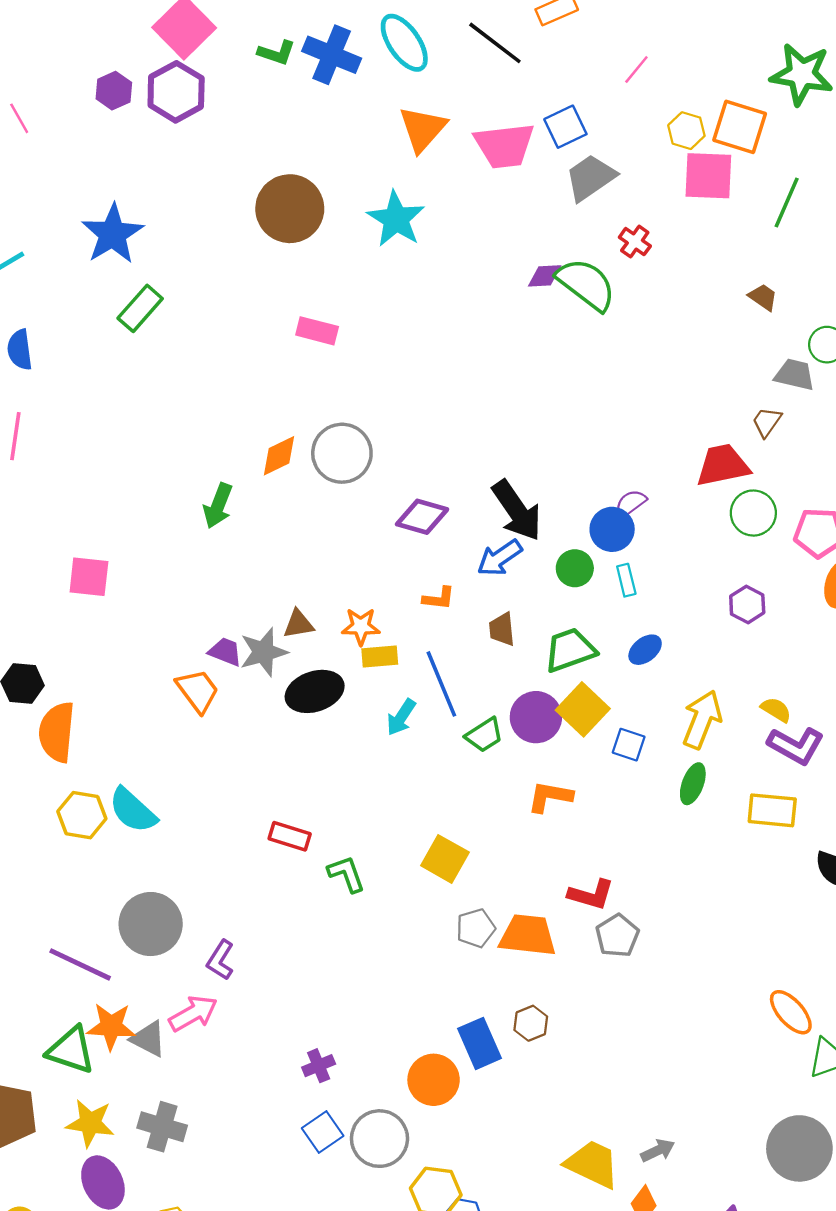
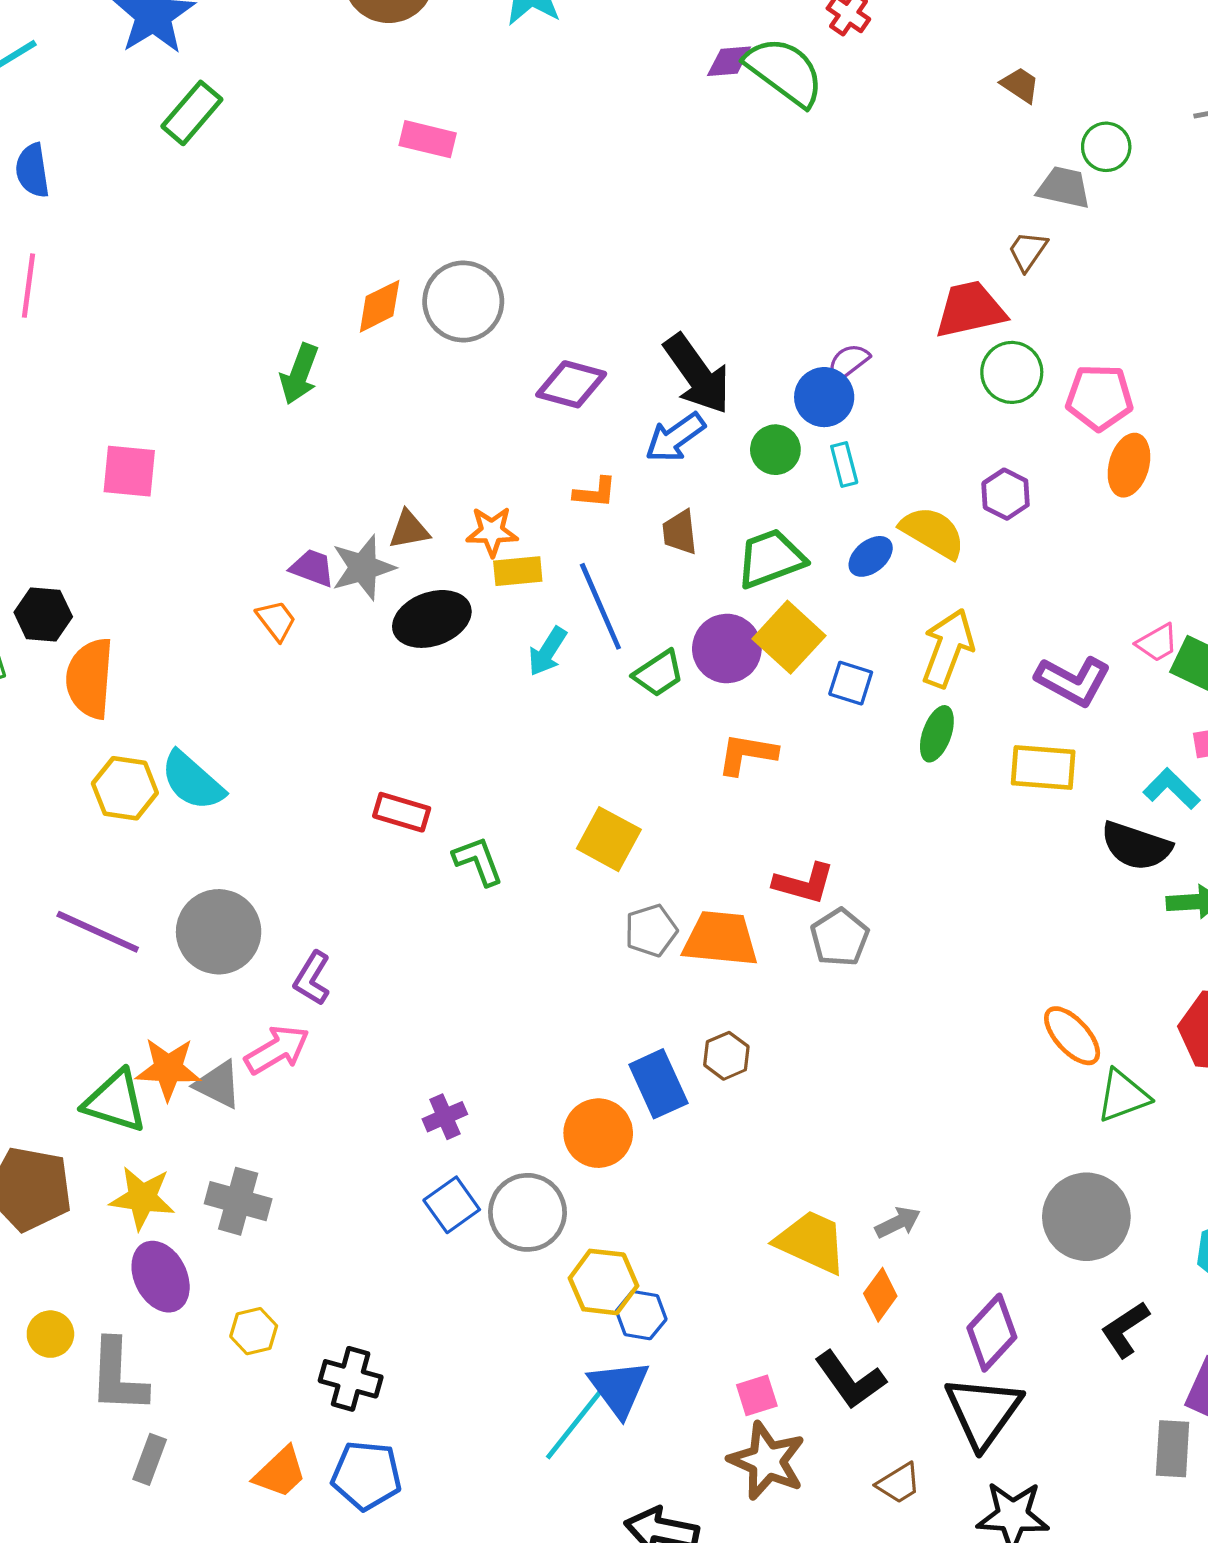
orange trapezoid: (198, 691) -> (276, 620), size x0.7
yellow semicircle: (776, 710) -> (933, 532), moved, size x1.6
purple line: (80, 964) -> (98, 932), moved

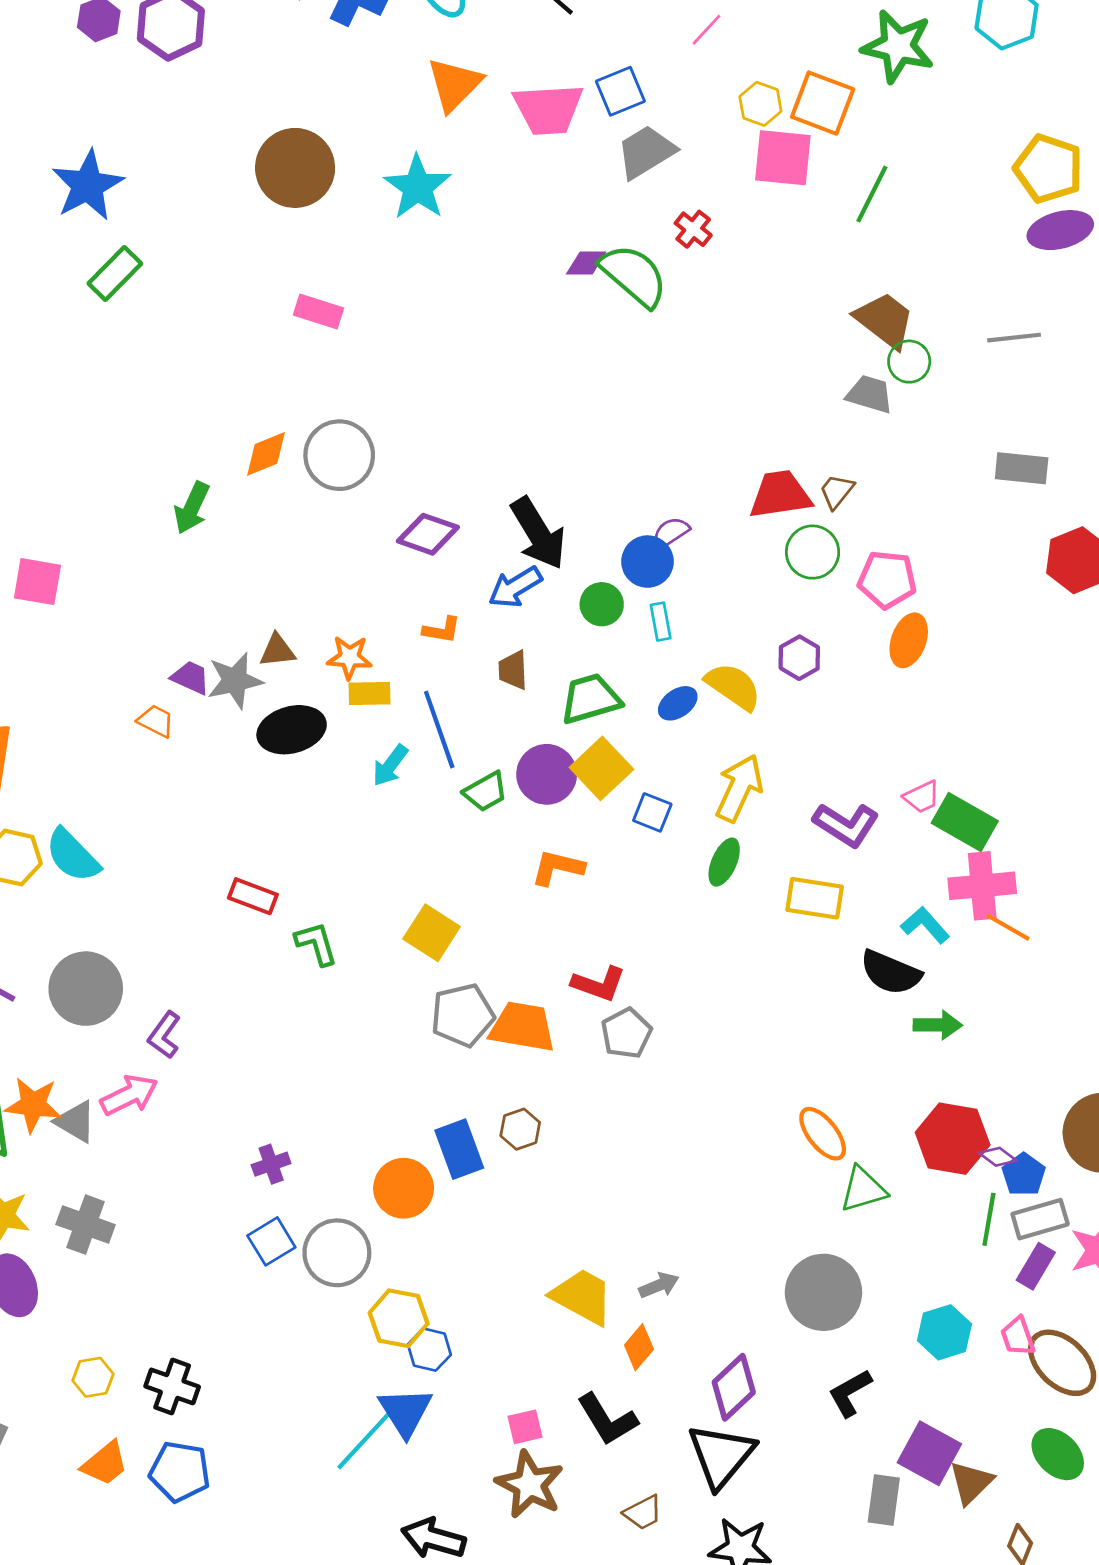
brown trapezoid: (1020, 85) -> (885, 320), moved, size x1.8
brown trapezoid: (1028, 251) -> (837, 491), moved
orange trapezoid: (276, 620) -> (156, 721), turned -30
gray pentagon: (651, 930) -> (463, 1015), size x1.4
yellow hexagon: (254, 1331) -> (93, 1377), moved

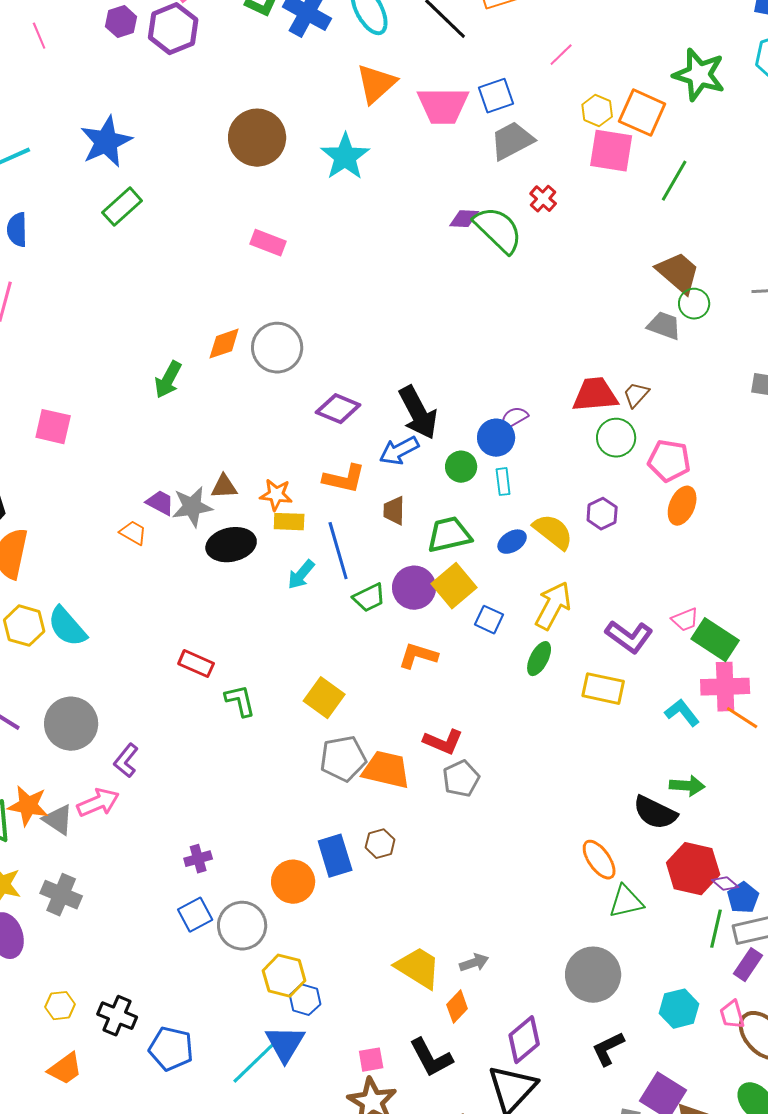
orange L-shape: (442, 630) -> (344, 479), size x1.5
black semicircle: (891, 973) -> (655, 813), moved
blue pentagon: (180, 1472) -> (171, 1049), moved

